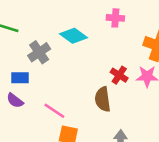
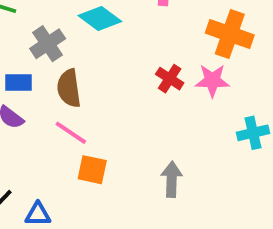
brown semicircle: (103, 99) -> (69, 88), moved

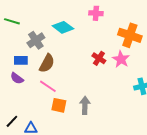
pink star: (212, 81) -> (121, 59), turned 30
brown semicircle: (69, 88) -> (47, 63), turned -144
gray arrow: (172, 179) -> (85, 105), moved

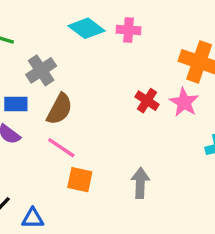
pink cross: (96, 13) -> (129, 30), moved
cyan diamond: (63, 27) -> (86, 28), moved
gray arrow: (85, 105) -> (140, 183), moved

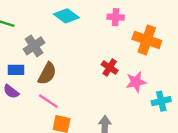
pink cross: (129, 30) -> (116, 17), moved
pink star: (184, 102) -> (136, 82), moved, turned 30

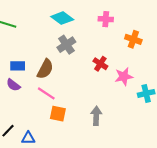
orange cross: (147, 40) -> (133, 39), size x0.7
gray cross: (34, 46) -> (66, 45), moved

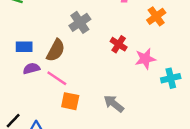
orange cross: (133, 39) -> (156, 16), turned 35
purple semicircle: (13, 85) -> (31, 68), moved, turned 128
gray arrow: (96, 116) -> (114, 104), turned -54

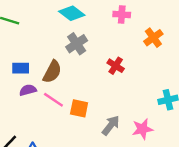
pink star: (145, 59) -> (142, 129), moved
orange square: (70, 101) -> (79, 108), moved
gray arrow: (114, 104) -> (111, 125), turned 90

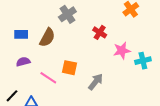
purple semicircle: (28, 90) -> (23, 62), moved
pink line: (53, 100) -> (48, 78), moved
pink star: (142, 129) -> (122, 51), moved

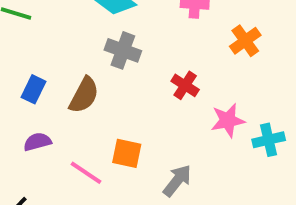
gray cross: (67, 14) -> (123, 50), turned -36
blue rectangle: (21, 34) -> (34, 89), turned -64

